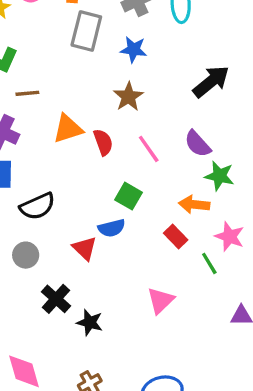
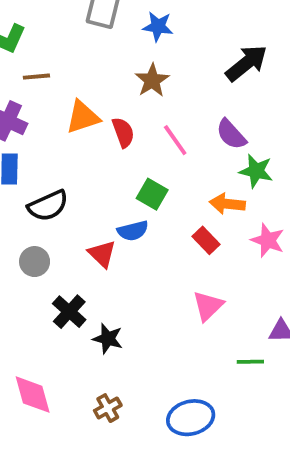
green line: (209, 263) -> (250, 362), moved, turned -60
pink triangle: (160, 301) -> (208, 306), moved

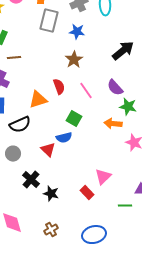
orange triangle: (83, 117) -> (38, 100), moved
red rectangle: (206, 240) -> (87, 193), moved

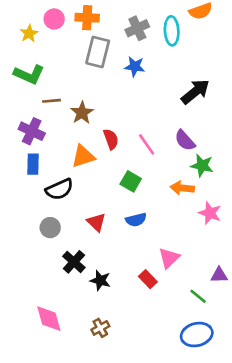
brown star: (74, 60) -> (82, 113), moved
blue semicircle: (64, 138) -> (136, 220), moved
green line: (125, 206) -> (198, 296), turned 40
blue ellipse: (94, 235) -> (197, 335), moved

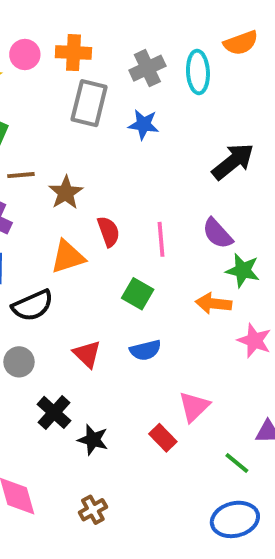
pink line: (147, 144) -> (161, 239), turned 30

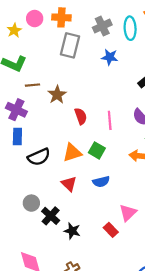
blue star: (143, 125) -> (110, 57), moved
orange triangle: (68, 257) -> (72, 153), moved
gray circle: (19, 362) -> (31, 203), moved

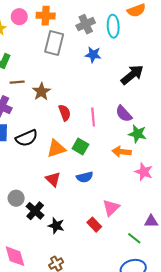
black semicircle: (39, 157) -> (27, 138), moved

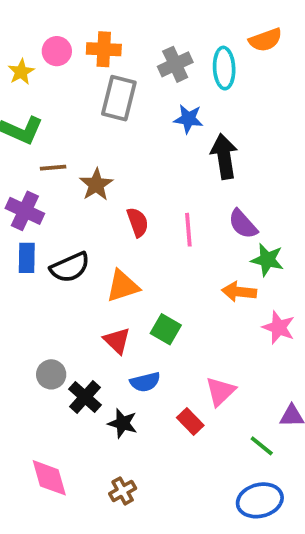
black arrow: (132, 75) -> (224, 156), moved, turned -60
green square: (80, 146) -> (166, 329), moved
blue semicircle: (85, 177) -> (145, 382), moved

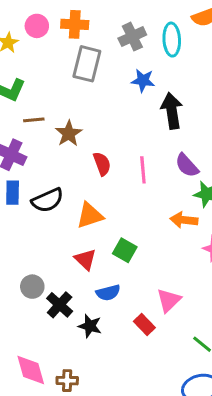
brown cross: (123, 491) -> (67, 381), moved, turned 30

